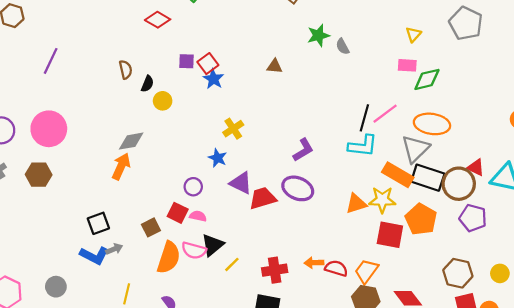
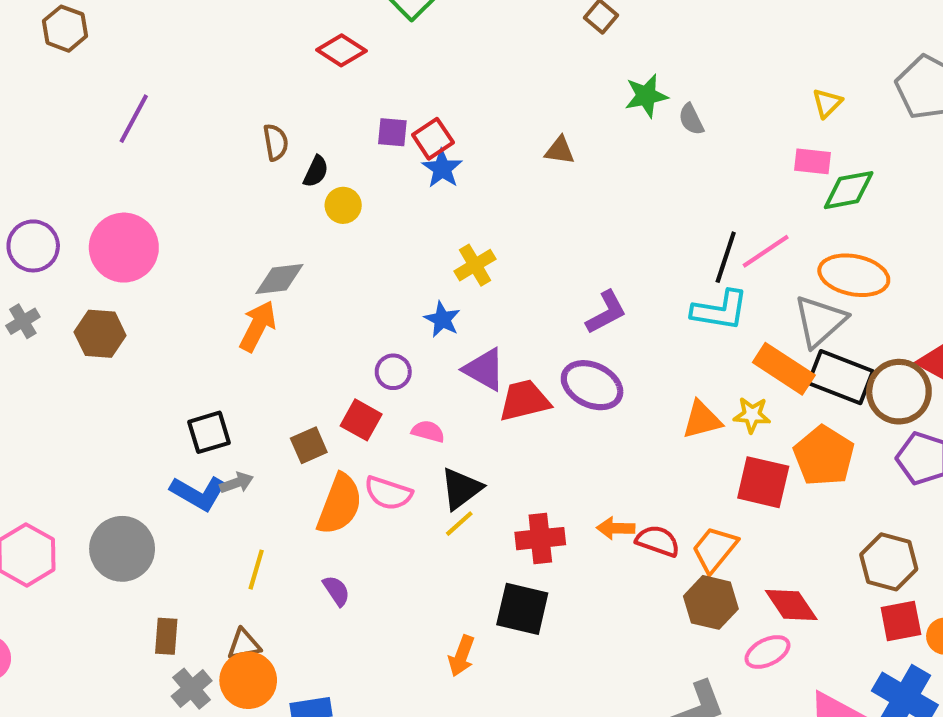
yellow star: (382, 200) -> (752, 415), size x0.7
pink semicircle: (198, 216) -> (428, 431), moved
black triangle: (213, 245) -> (461, 489), moved
gray circle: (56, 287) -> (122, 549), size x1.6

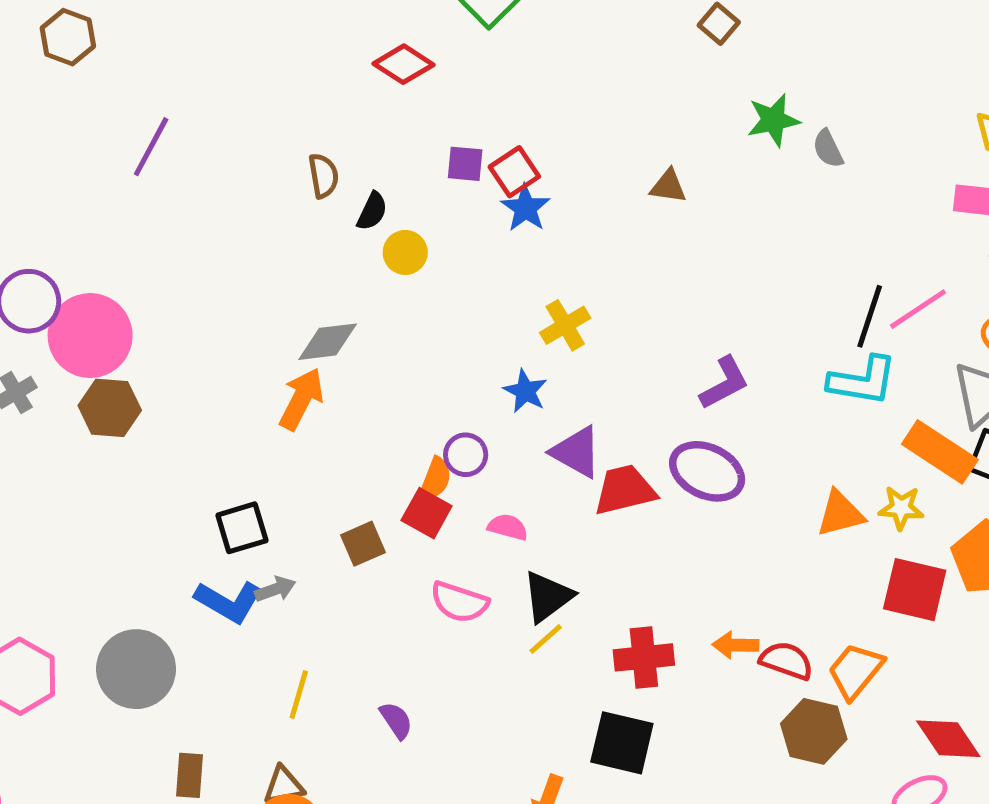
pink circle: (124, 248) -> (90, 336), moved
orange semicircle: (340, 504) -> (435, 479), moved, size x0.6
brown hexagon: (711, 602) -> (814, 731), moved

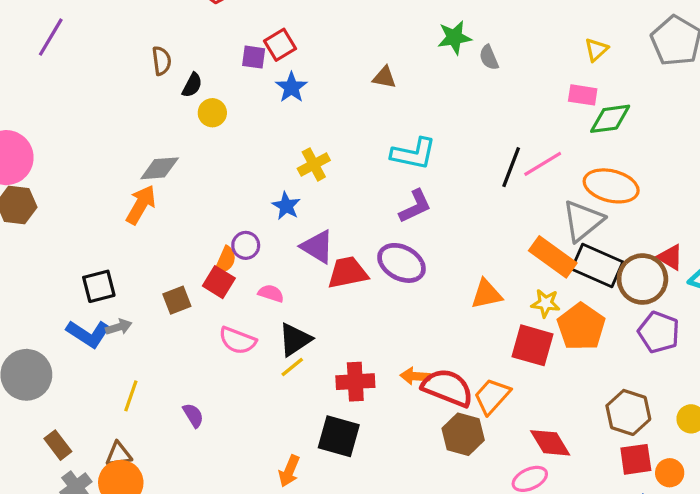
red square: (514, 172) -> (280, 45), moved
cyan L-shape: (862, 381) -> (413, 154), moved
yellow star: (901, 508) -> (546, 303), moved
red semicircle: (786, 661) -> (448, 388), size x1.5
brown rectangle: (190, 775) -> (58, 445), turned -44

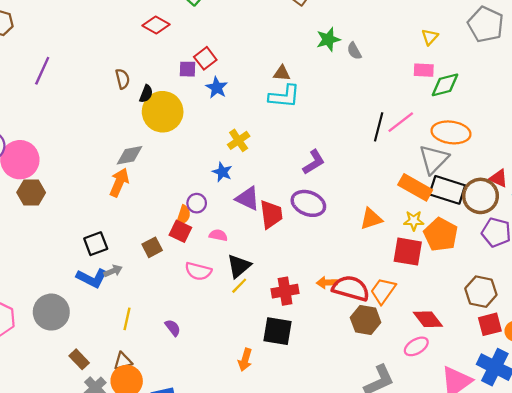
yellow circle: (212, 113) -> (163, 112), size x2.0
cyan L-shape: (413, 154) -> (284, 96), moved
red trapezoid: (348, 273) -> (271, 214), turned 100

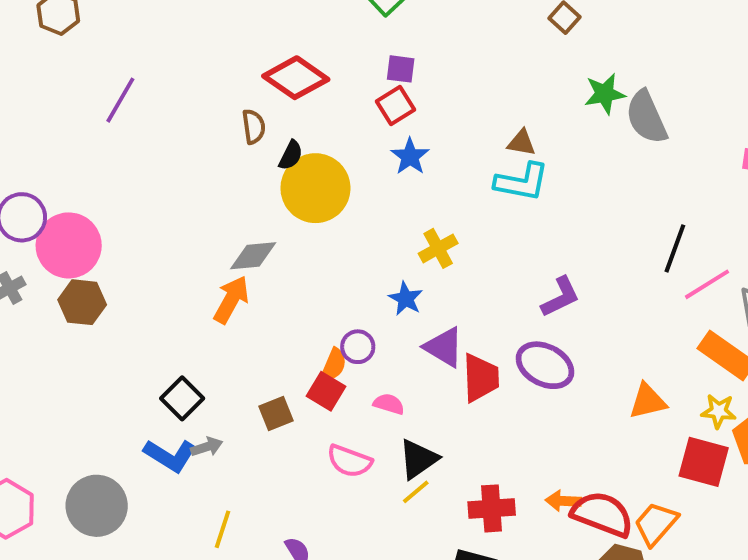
red diamond: (156, 25) -> (296, 78), moved, size x1.4
gray semicircle: (354, 51) -> (646, 117), size x1.8
purple square: (188, 69) -> (401, 69), moved
pink line: (401, 122) -> (707, 284), moved
black square: (96, 244) -> (182, 398), turned -30

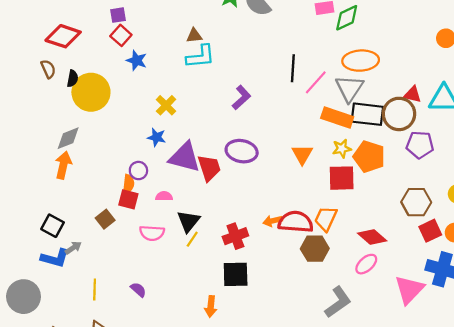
purple L-shape: (560, 297) -> (241, 98), moved
purple triangle: (444, 347) -> (185, 157), size x1.4
orange triangle: (648, 401) -> (302, 154), turned -30

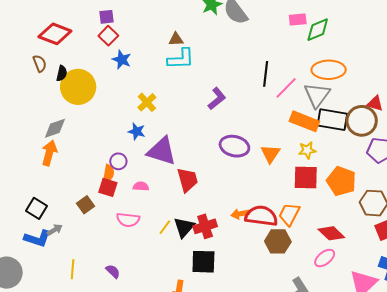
purple ellipse: (242, 151) -> (234, 146), moved
orange pentagon: (369, 157) -> (341, 181), moved
red trapezoid: (209, 168) -> (187, 180), moved
black triangle: (188, 221) -> (184, 227), moved

